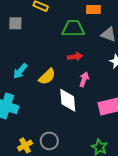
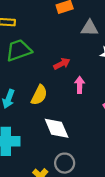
green trapezoid: (73, 29) -> (19, 50), moved
white diamond: (68, 100) -> (57, 128), moved

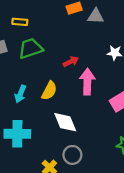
gray triangle: (90, 28) -> (96, 16), moved
pink arrow: (80, 85) -> (87, 82), size x1.6

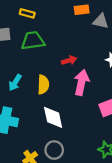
yellow semicircle: (49, 91) -> (43, 85), turned -36

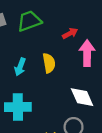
white diamond: (53, 117) -> (82, 97), moved

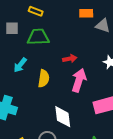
cyan arrow: (20, 67) -> (20, 65), moved

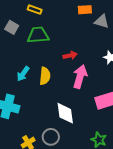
gray square: (12, 28) -> (12, 27), turned 32
cyan arrow: (20, 65) -> (23, 74), moved

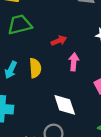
pink arrow: (80, 77) -> (74, 62), size x0.7

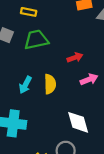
pink arrow: (74, 62) -> (89, 79), turned 60

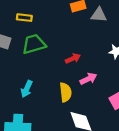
yellow semicircle: (50, 84) -> (66, 92), moved

